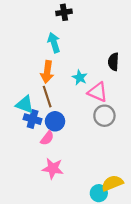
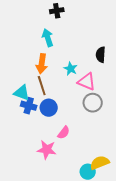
pink semicircle: (47, 138) -> (64, 133), moved

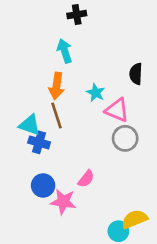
blue circle: (49, 108) -> (43, 185), moved

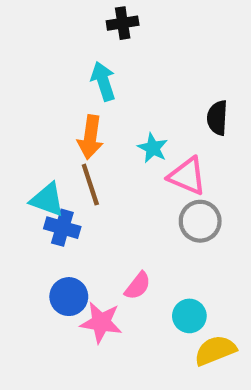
cyan circle: (118, 231) -> (189, 316), moved

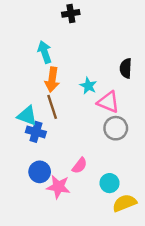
cyan arrow: (103, 81) -> (45, 52), moved

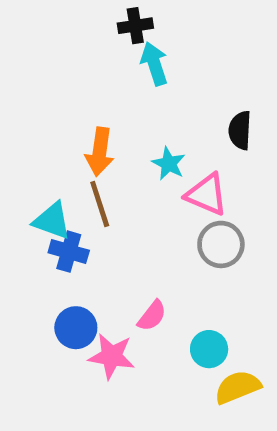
cyan arrow: (45, 52) -> (154, 64), moved

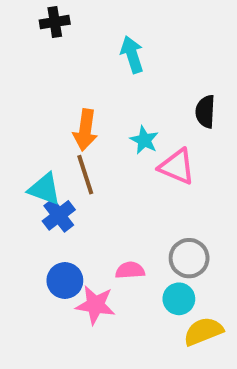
black cross: (135, 26) -> (55, 22), moved
gray circle: (221, 244) -> (189, 258), moved
blue cross: (69, 252) -> (59, 215), turned 36
pink semicircle: (152, 316) -> (130, 270), turned -132

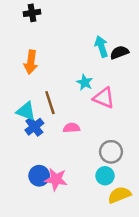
cyan arrow: (132, 55) -> (101, 46), moved
black semicircle: (205, 112) -> (119, 52), moved, turned 66
orange arrow: (85, 130) -> (31, 62), moved
pink semicircle: (130, 270) -> (71, 128), moved
blue circle: (65, 281) -> (39, 176), moved

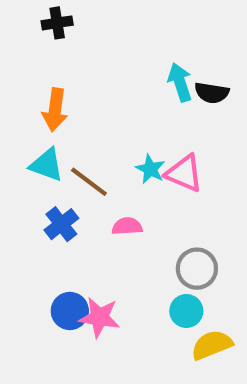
black semicircle: (119, 52) -> (212, 93), turned -150
cyan star: (85, 82) -> (150, 169), moved
brown line: (50, 103) -> (89, 182), turned -35
cyan triangle: (26, 111) -> (47, 165), moved

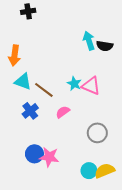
orange arrow: (55, 110) -> (15, 55), moved
pink semicircle: (127, 226) -> (63, 112), turned -32
cyan circle: (186, 311) -> (89, 171), moved

